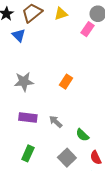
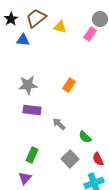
yellow triangle: (61, 14) -> (60, 27), moved, turned 32
blue triangle: (19, 35) -> (23, 40), turned -40
purple rectangle: (28, 118) -> (32, 110), moved

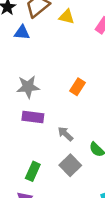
gray square: (70, 159) -> (70, 165), moved

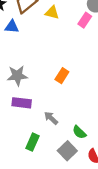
gray square: (70, 165) -> (67, 151), moved
green rectangle: (33, 171) -> (33, 142), moved

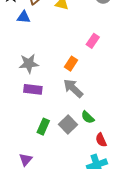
pink rectangle: (85, 20) -> (93, 41), moved
gray arrow: (51, 118) -> (73, 88), moved, size x1.5
gray square: (67, 151) -> (68, 124), moved

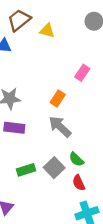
green rectangle: (43, 127) -> (26, 170), turned 49
red semicircle: (101, 140) -> (79, 183), moved

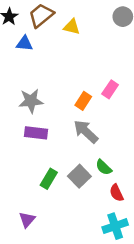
pink rectangle: (82, 73) -> (110, 89), moved
green rectangle: (26, 170) -> (49, 179), turned -42
red semicircle: (79, 183) -> (116, 193), moved

